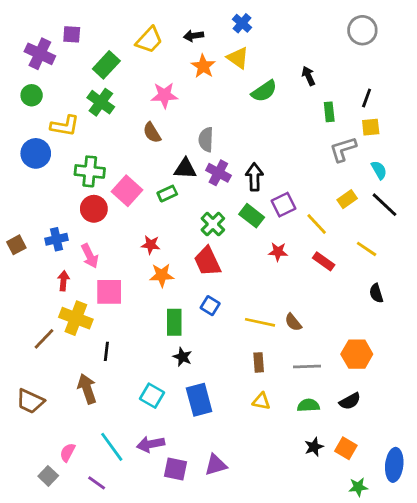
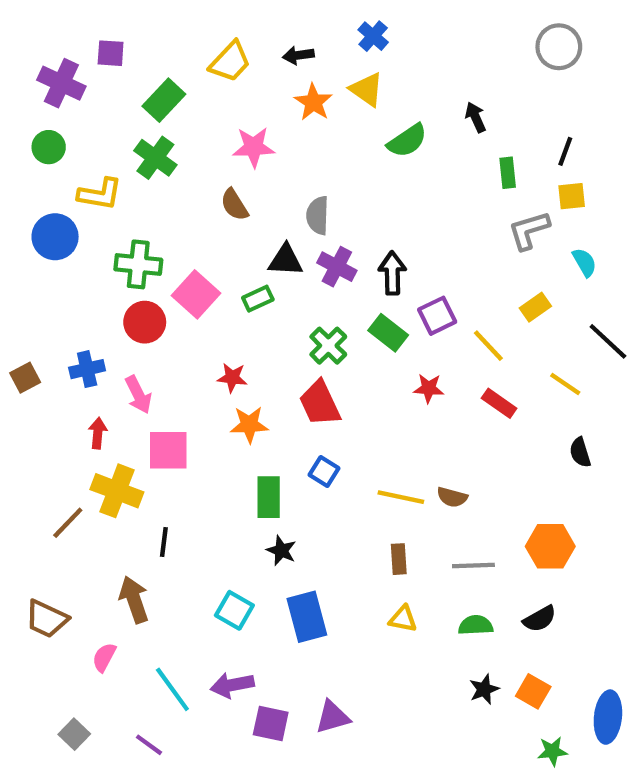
black line: (385, 205) -> (608, 341), moved
brown semicircle: (293, 322) -> (452, 497), turned -36
pink semicircle: (68, 452) -> (104, 657), moved

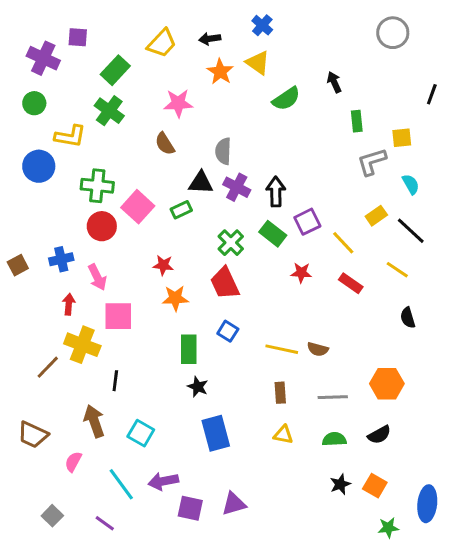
black line: (565, 151) -> (432, 94), moved
black line: (608, 341) -> (411, 231), moved
cyan square: (234, 610) -> (141, 433), moved

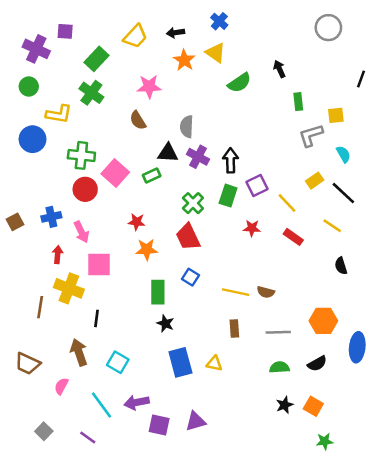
green rectangle: (273, 234) -> (228, 196), turned 70
brown line: (48, 367) -> (40, 307), turned -35
yellow triangle: (283, 435) -> (214, 364), moved
blue ellipse: (427, 504) -> (357, 347), moved

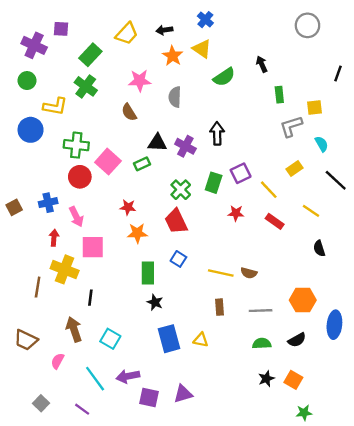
gray semicircle: (187, 127) -> (175, 97), moved
black arrow: (231, 160) -> (217, 133), moved
black line: (343, 193) -> (336, 180), moved

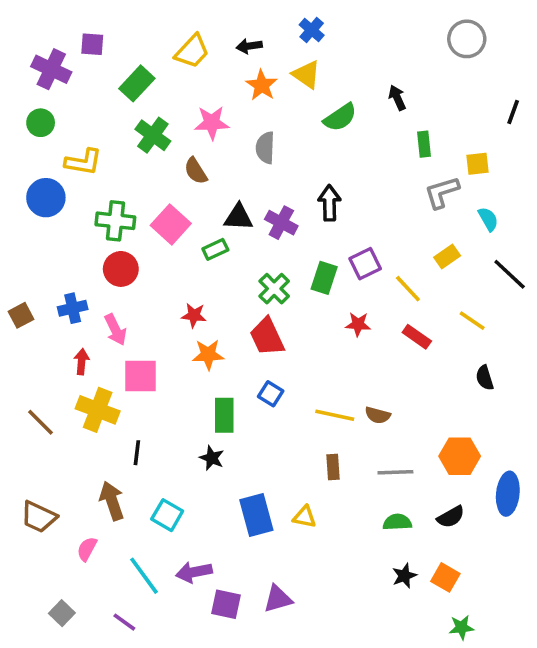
green cross: (86, 86) -> (153, 135), moved
pink square: (108, 162) -> (171, 224), moved
brown line: (38, 287) -> (41, 422), moved, turned -54
black star: (155, 302) -> (212, 458), moved

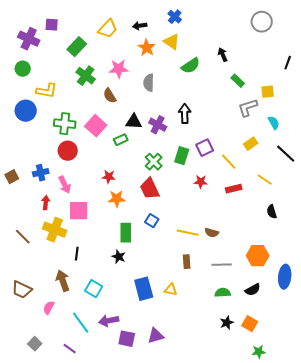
green rectangle: (424, 144) -> (238, 81), turned -40
red rectangle: (417, 337) -> (234, 189), turned -49

